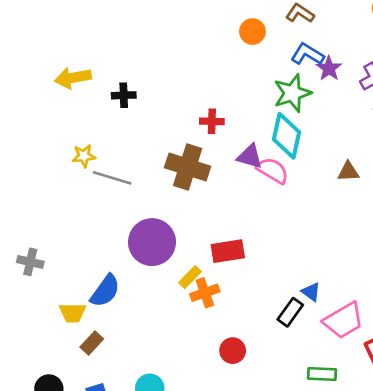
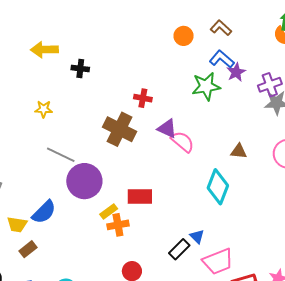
cyan diamond: (287, 136) -> (218, 187), moved
gray line: (112, 178) -> (61, 155), moved

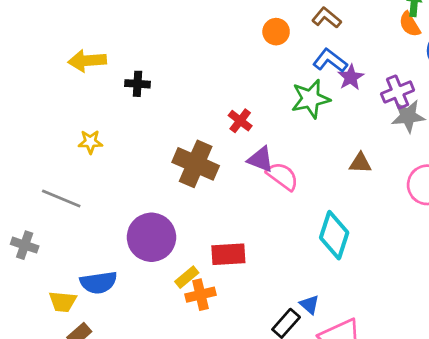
red cross: (143, 98) -> (240, 121), moved, turned 30
brown triangle: (239, 151) -> (360, 163), moved
gray line: (61, 155) -> (61, 199), moved
blue semicircle: (44, 212) -> (99, 282), turned 40

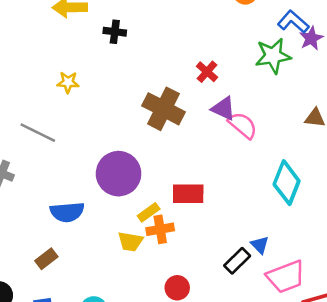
yellow trapezoid: (63, 302) -> (130, 242), moved

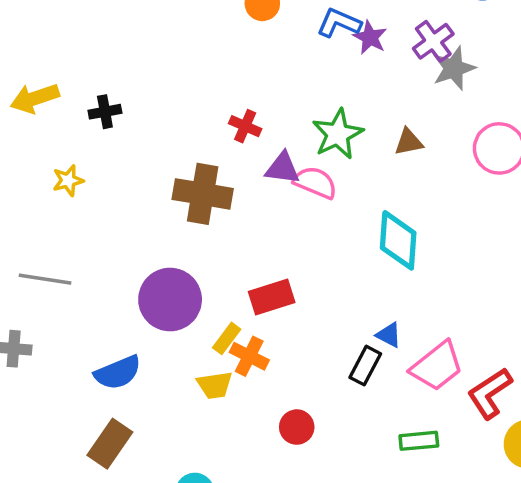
green star: (273, 56) -> (338, 134), moved
yellow star: (68, 82) -> (68, 180), moved
orange cross: (160, 229) -> (249, 356), turned -36
brown rectangle: (46, 259) -> (110, 444), size x1.5

